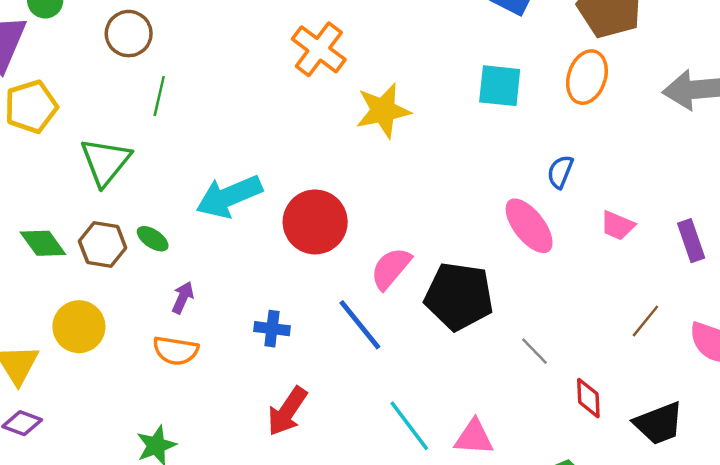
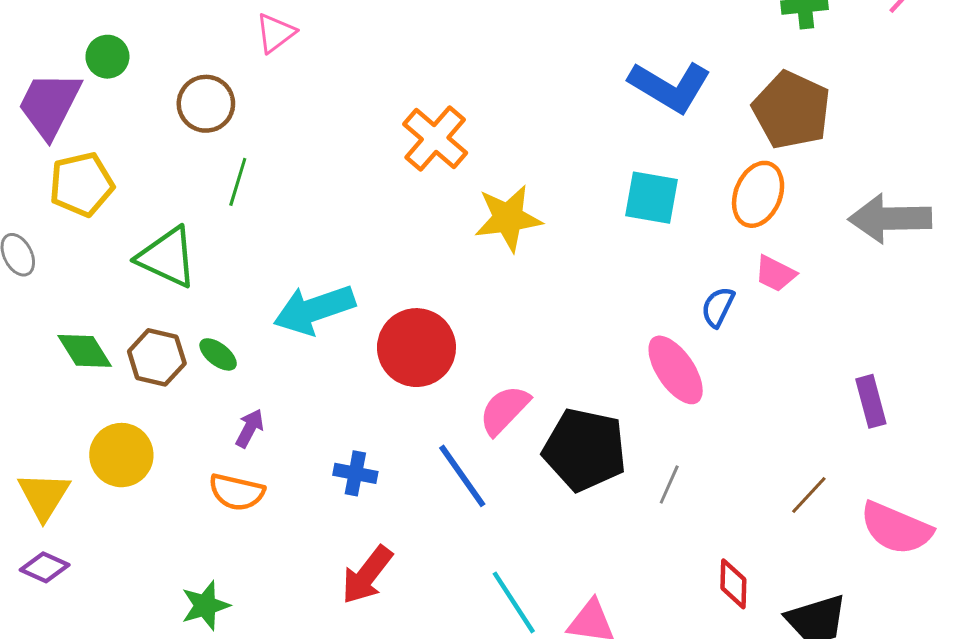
green triangle: (105, 162) -> (167, 257), turned -48
pink trapezoid: (618, 226) -> (775, 274), moved
gray line: (535, 351) -> (669, 485), moved, turned 64

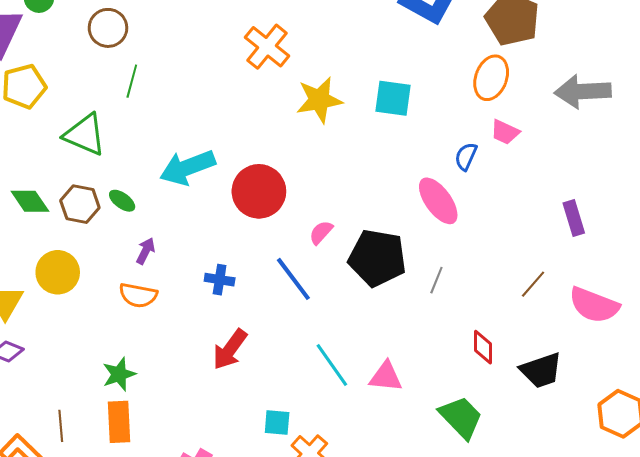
cyan square: (652, 198) -> (393, 98), moved
pink semicircle: (504, 410) -> (321, 232), size x0.7

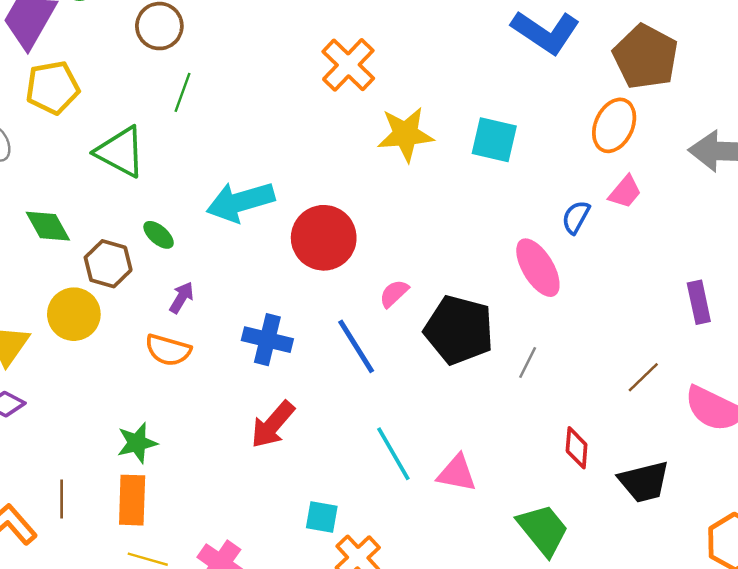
pink trapezoid: (505, 132) -> (625, 192), turned -80
brown hexagon: (80, 204) -> (108, 264), moved
blue cross: (220, 280) -> (267, 340), size x1.4

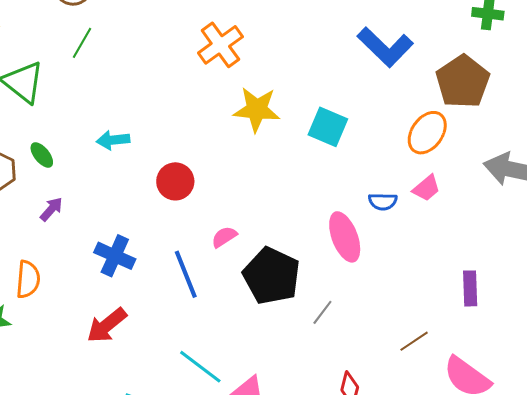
cyan arrow: (240, 202) -> (113, 140), size x0.6
blue semicircle: (576, 217) -> (383, 201), turned -128
red circle: (324, 238) -> (175, 181), size x0.7
orange semicircle: (168, 350) -> (28, 279), moved, turned -111
cyan line: (393, 454) -> (200, 367), turned -33

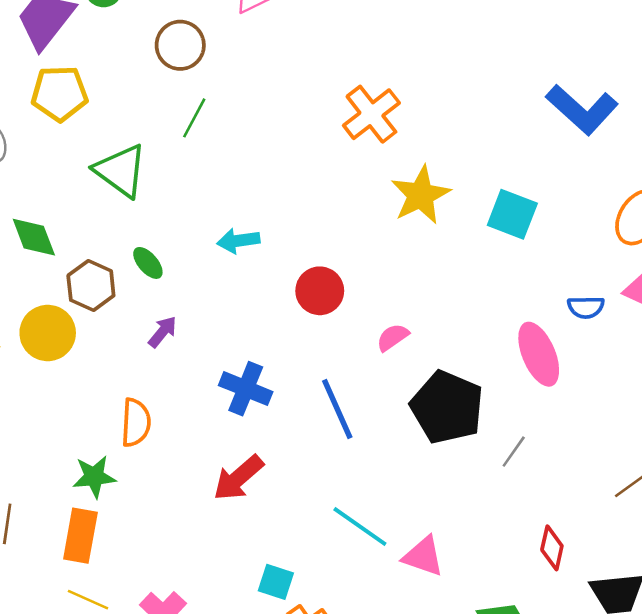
yellow star: (257, 109) -> (421, 195), turned -30
pink semicircle: (224, 237) -> (393, 337), moved

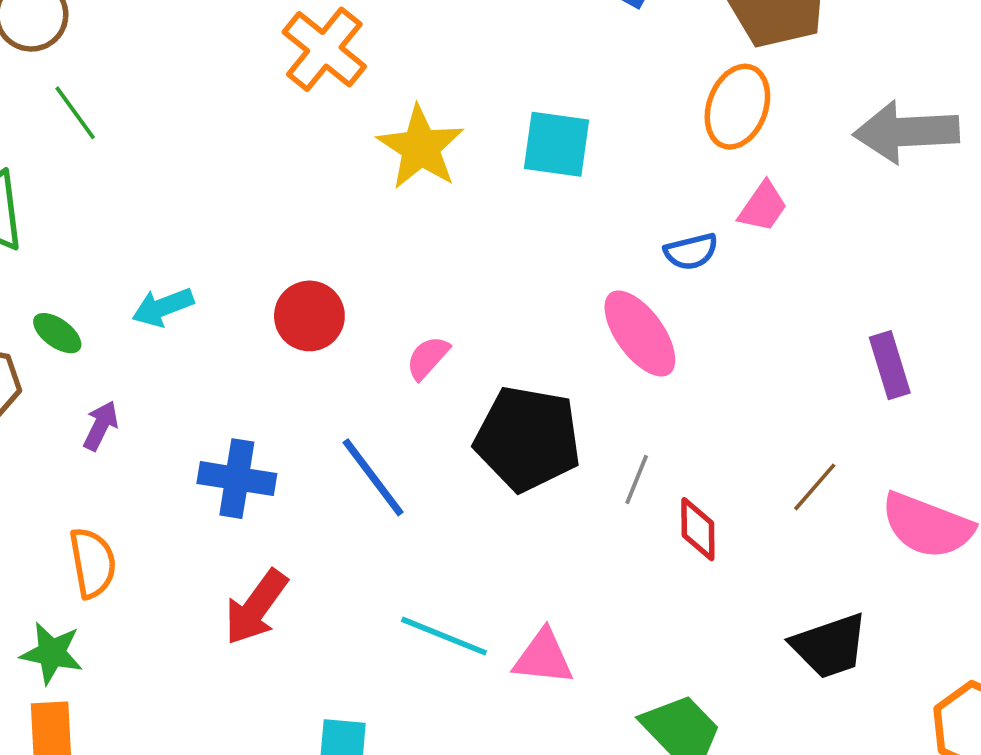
green line: (194, 118) -> (75, 113), turned -51
cyan arrow: (238, 241) -> (163, 307), moved
green star: (94, 477) -> (52, 653), turned 30
red diamond: (552, 548) -> (698, 529), moved

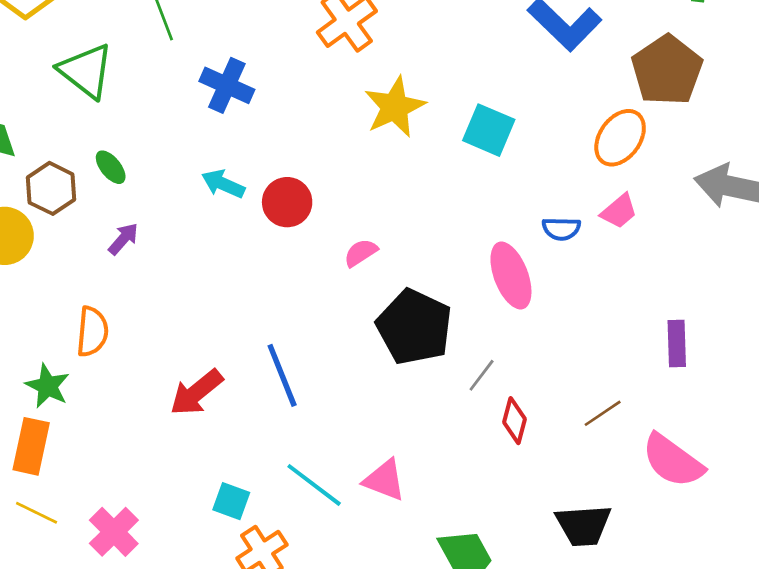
cyan arrow: (163, 307) -> (223, 184), moved, turned 30
blue line: (373, 477) -> (282, 375), moved
blue cross: (237, 479) -> (227, 85), moved
cyan line: (444, 636) -> (314, 485), moved

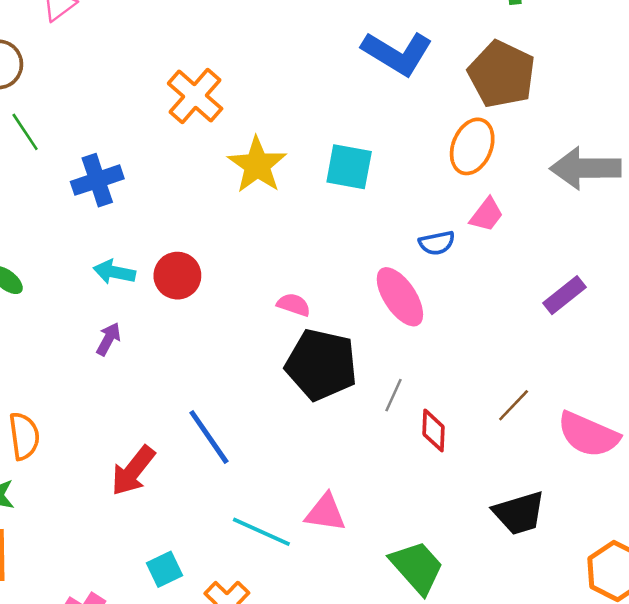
blue cross: (227, 85) -> (97, 180), turned -30
purple arrow: (123, 239) -> (109, 339), moved
pink semicircle: (361, 253) -> (294, 305), moved, turned 64
purple rectangle: (677, 344) -> (565, 295), moved, turned 66
cyan square: (231, 501) -> (164, 569), moved, turned -33

